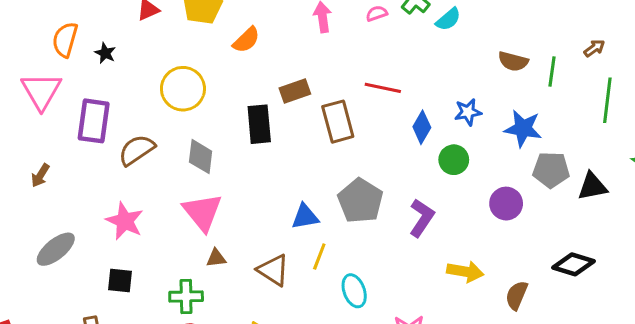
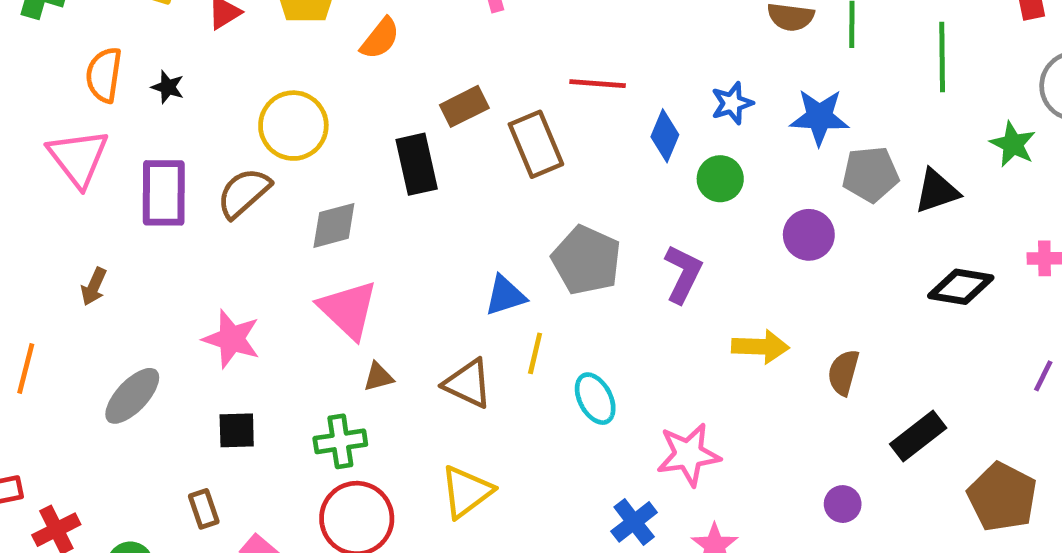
brown semicircle: (137, 150) -> (244, 193), moved
gray diamond: (201, 157) -> (334, 225), turned 76
black diamond: (574, 264) -> (961, 287), moved

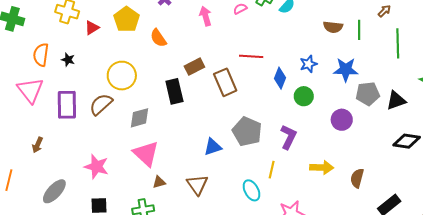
orange semicircle: (380, 38) -> (158, 38), turned 108
yellow line: (535, 353) -> (272, 170), moved
brown triangle: (468, 384) -> (197, 185), turned 30

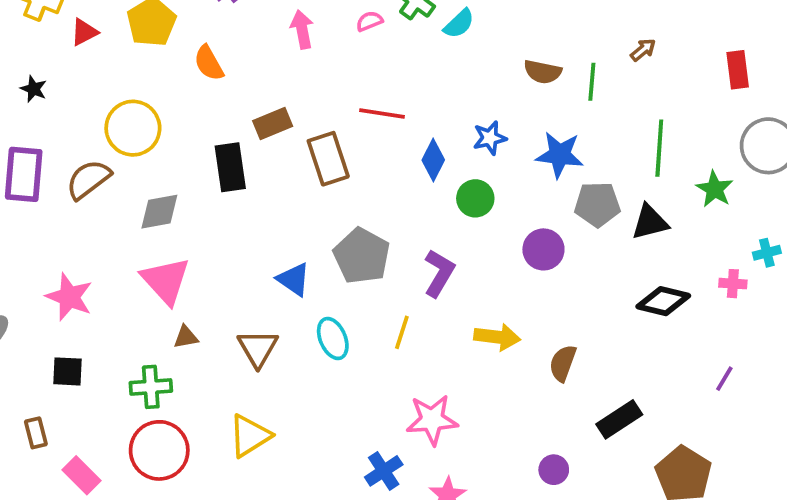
green line: (398, 43) -> (659, 148), moved
blue triangle: (213, 147) -> (294, 279), turned 48
cyan ellipse: (251, 190) -> (333, 339), moved

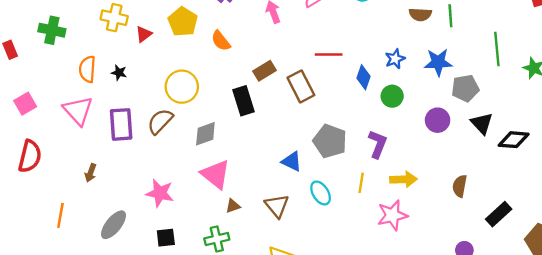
black triangle: (650, 222) -> (482, 123), moved, turned -50
yellow arrow: (497, 337) -> (403, 179), moved
pink star: (432, 420) -> (392, 215), moved

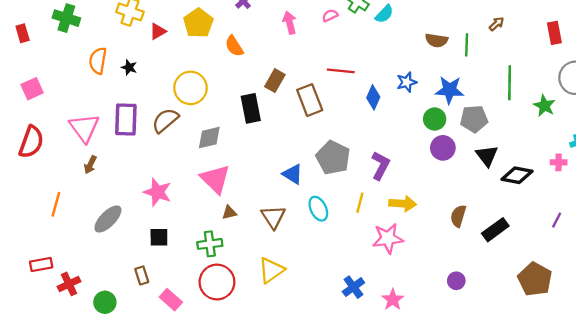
brown rectangle: (264, 71) -> (275, 81), turned -35
green circle: (392, 96) -> (435, 119), moved
pink triangle: (78, 111) -> (84, 128), moved
black rectangle: (499, 214) -> (495, 230), moved

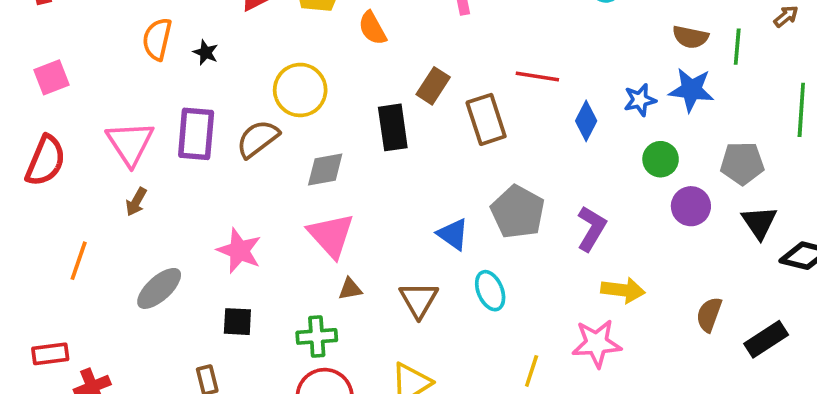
blue star: (450, 90) -> (691, 90), moved
green circle: (435, 119) -> (661, 159), moved
yellow line: (360, 203) -> (532, 371), moved

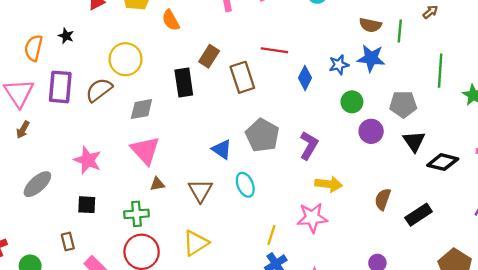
orange semicircle: (157, 39) -> (34, 48), moved

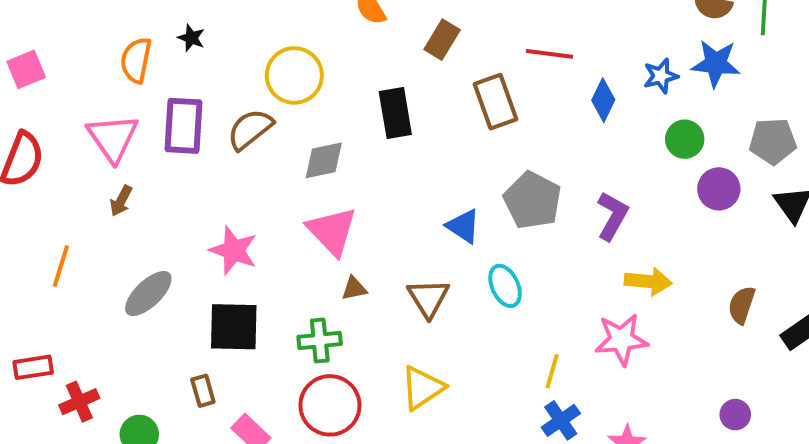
brown rectangle: (209, 56) -> (442, 40), moved
black square: (87, 205) -> (234, 327), size x1.6

